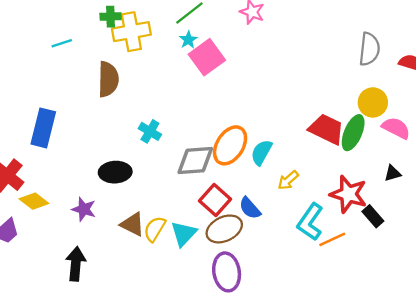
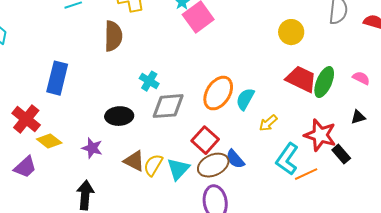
yellow circle: (373, 102) -> (291, 32), moved
pink semicircle: (396, 128) -> (361, 78), size x0.7
gray diamond: (195, 160) -> (168, 106), moved
blue semicircle: (250, 208) -> (235, 159), moved

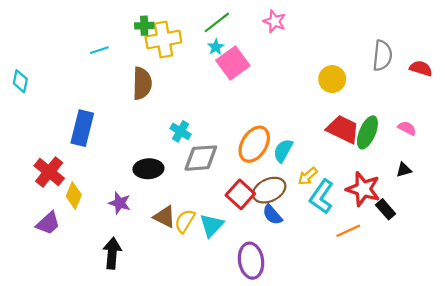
yellow diamond: (49, 141) -> (74, 195), turned 75
cyan L-shape: (287, 159) -> (322, 197), moved
brown ellipse: (213, 165) -> (269, 190), moved

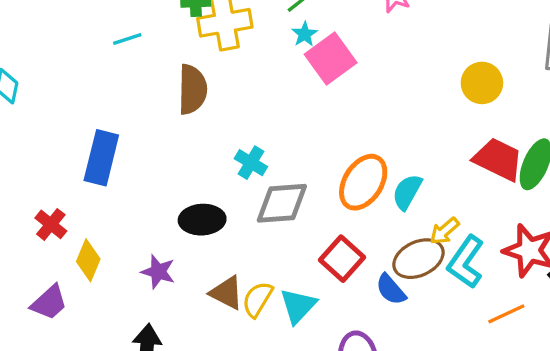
red cross: (49, 172) -> (51, 224), size x0.7
brown ellipse: (269, 190) -> (418, 259), moved

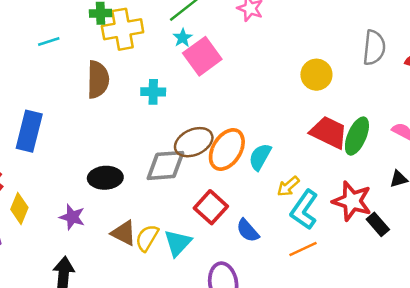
cyan cross: (251, 163) -> (153, 92), moved, turned -30
brown ellipse: (418, 259) -> (194, 142), moved
orange line: (506, 314) -> (303, 249), moved

